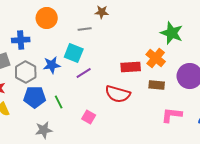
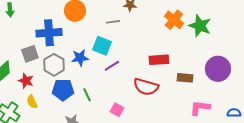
blue cross: (21, 40) -> (49, 33), size x1.4
orange cross: (156, 58) -> (174, 20), moved

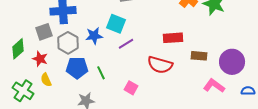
purple circle: (218, 69) -> (232, 62), moved
pink L-shape: (200, 108) -> (214, 86), turned 30

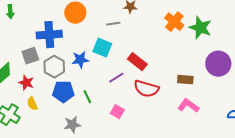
red rectangle: (173, 38) -> (137, 62), moved, turned 42
purple line: (126, 44) -> (116, 78), moved
purple circle: (232, 62) -> (218, 64), moved
pink L-shape: (214, 86) -> (188, 106), moved

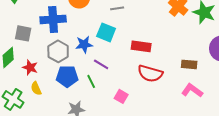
gray square: (30, 56) -> (23, 33), moved, turned 30
red rectangle: (137, 62) -> (141, 46), turned -30
purple line: (116, 78) -> (101, 64), moved, turned 63

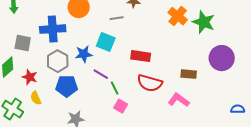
green line: (91, 81) -> (115, 88), moved
pink L-shape: (192, 90) -> (179, 100), moved

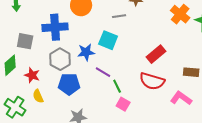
red rectangle: (141, 56) -> (156, 54), moved, turned -48

